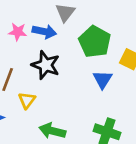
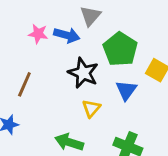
black star: (46, 65) -> (83, 73), moved
yellow triangle: (27, 100) -> (91, 108), moved

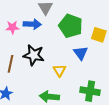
black star: (83, 73) -> (34, 55), moved

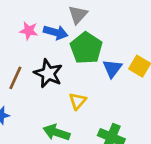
green pentagon: (71, 26) -> (86, 48), moved
blue triangle: (81, 53) -> (112, 68), moved

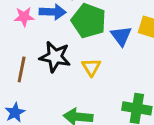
yellow triangle: (78, 101) -> (91, 67), moved

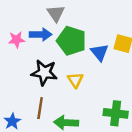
brown line: (22, 69) -> (40, 108), moved

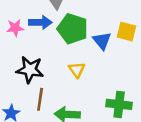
black star: (44, 73) -> (30, 70), moved

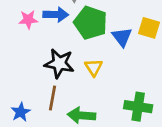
black star: (30, 70) -> (59, 63), moved

